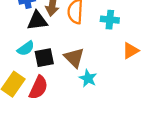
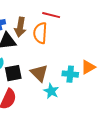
cyan cross: (110, 20) -> (70, 74), moved

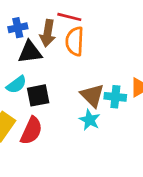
red line: (51, 15) -> (69, 17), moved
brown triangle: (39, 73) -> (92, 95), moved

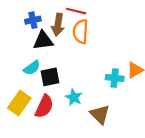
brown triangle: (92, 95) -> (100, 114), moved
cyan star: (90, 120) -> (74, 97), moved

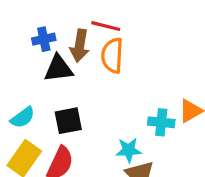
cyan semicircle: (32, 68) -> (23, 117), moved
cyan star: (74, 97) -> (129, 150), moved, turned -30

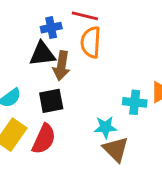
blue cross: (44, 39) -> (51, 28), moved
brown arrow: (80, 46) -> (61, 66), moved

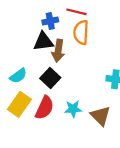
black square: (51, 101) -> (50, 78), turned -36
cyan star: (105, 127) -> (73, 109), moved

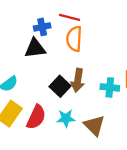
brown arrow: (58, 51) -> (78, 80), moved
black square: (50, 78) -> (60, 86), moved

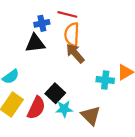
brown arrow: (78, 80) -> (75, 53), moved, turned 130
black square: (60, 86) -> (55, 93), moved

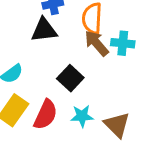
cyan cross: (105, 80) -> (123, 43), moved
black square: (55, 93) -> (70, 78), moved

